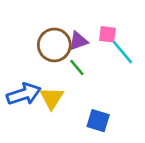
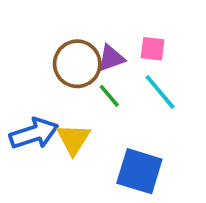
cyan line: (122, 52) -> (160, 92), moved
blue square: (98, 121) -> (139, 171), size x1.4

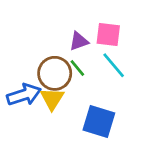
pink square: (153, 49) -> (108, 35), size x1.4
brown circle: (77, 64) -> (55, 73), moved

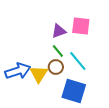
cyan line: (114, 65) -> (78, 61), moved
brown circle: (55, 73) -> (56, 67), moved, size x0.6

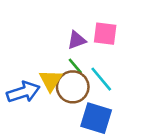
brown circle: (56, 67) -> (73, 87), size x1.6
yellow triangle: (39, 74) -> (51, 80), moved

